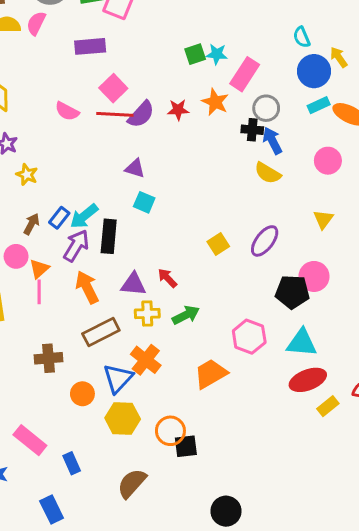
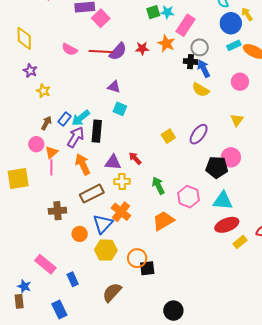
pink square: (113, 88) -> (101, 18), moved
green arrow: (186, 315) -> (158, 186), moved, turned -90

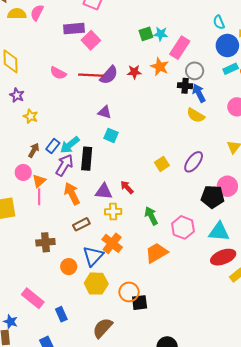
brown rectangle: (92, 194) -> (81, 224), size x0.7

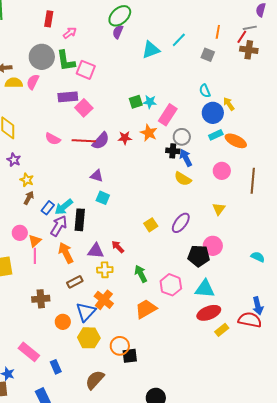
brown arrow: (34, 150) -> (29, 198), moved

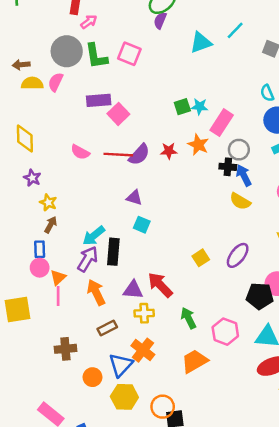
pink arrow: (70, 33) -> (89, 22), moved
pink square: (86, 70) -> (129, 54), moved
blue rectangle: (48, 208) -> (40, 249), moved, turned -40
red arrow: (118, 247) -> (160, 285), size x1.6

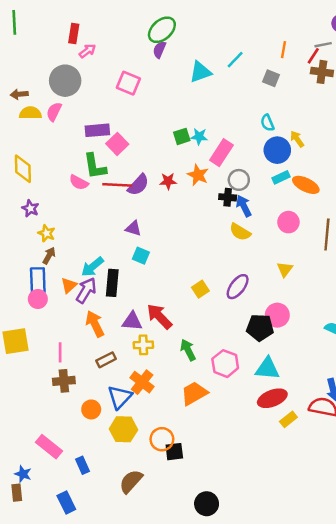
green L-shape: (96, 56) -> (95, 166), moved
blue rectangle: (40, 249) -> (38, 280), size x1.5
orange triangle: (58, 278) -> (69, 285), moved
pink line: (58, 296) -> (60, 352), moved

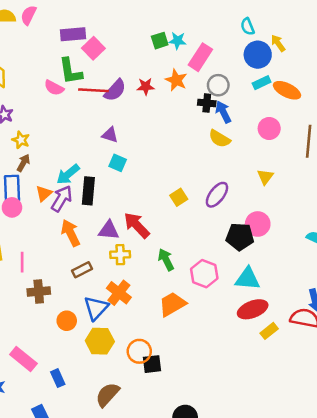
pink line: (60, 352) -> (22, 262), moved

